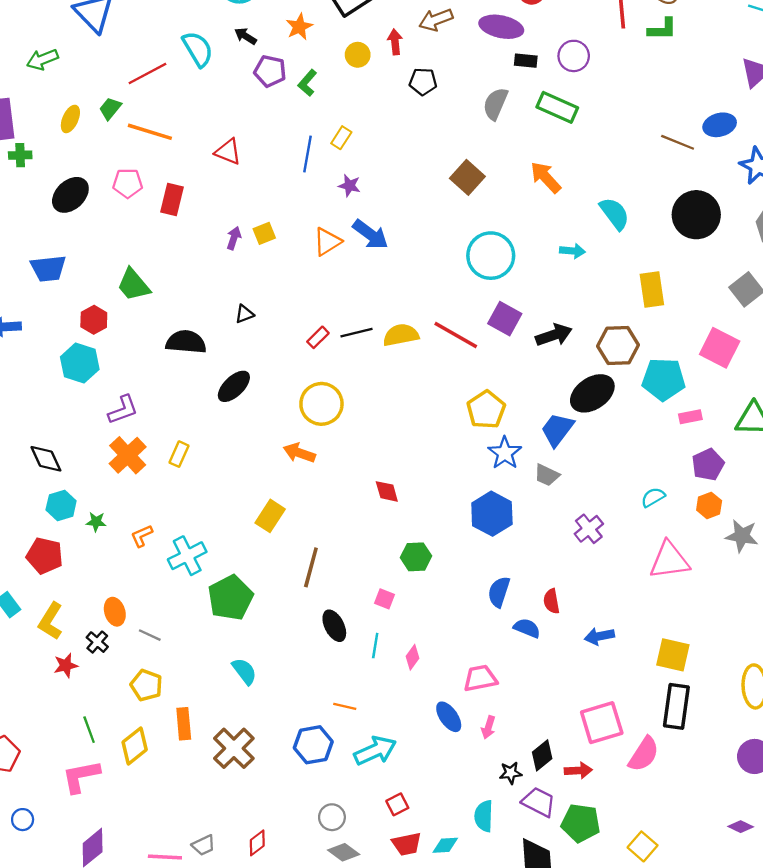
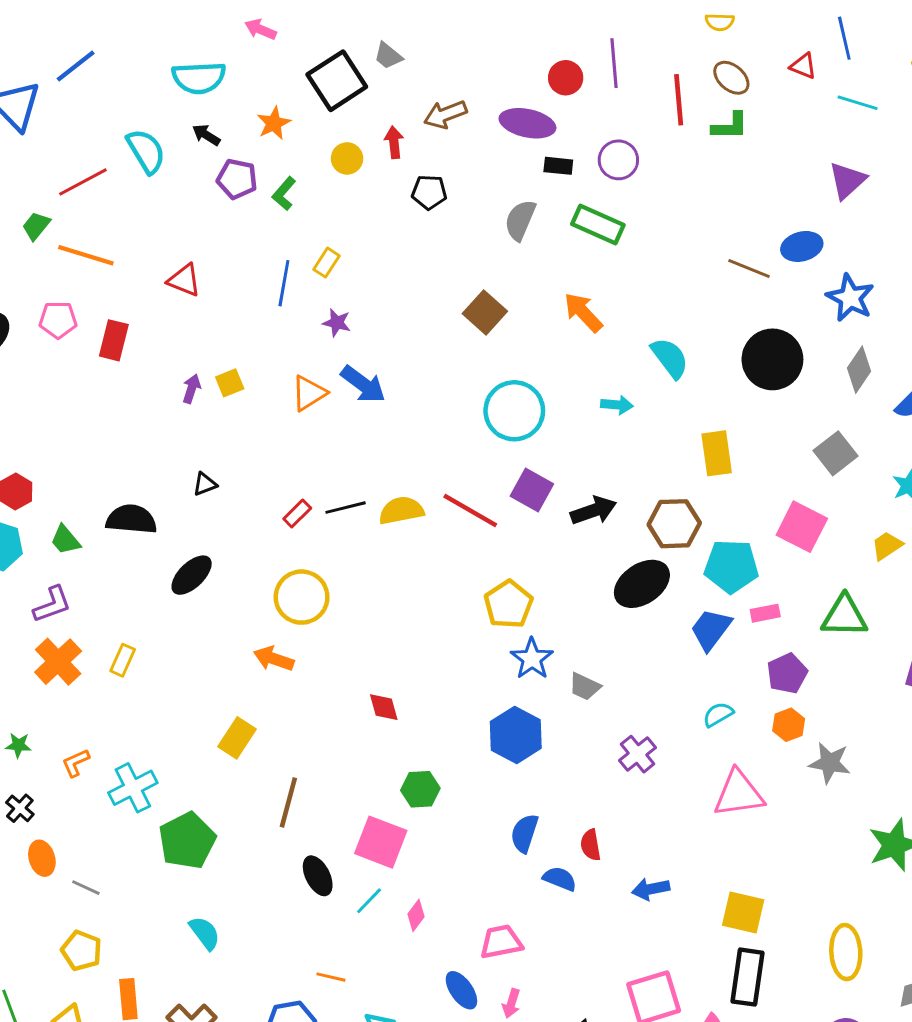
green trapezoid: (133, 285) -> (65, 540), moved, size x0.7
blue trapezoid: (557, 430) -> (711, 629), moved
pink square: (385, 599) -> (381, 842), size x2.0
black cross: (97, 642) -> (20, 808), moved
cyan line: (375, 646) -> (369, 901), turned 35

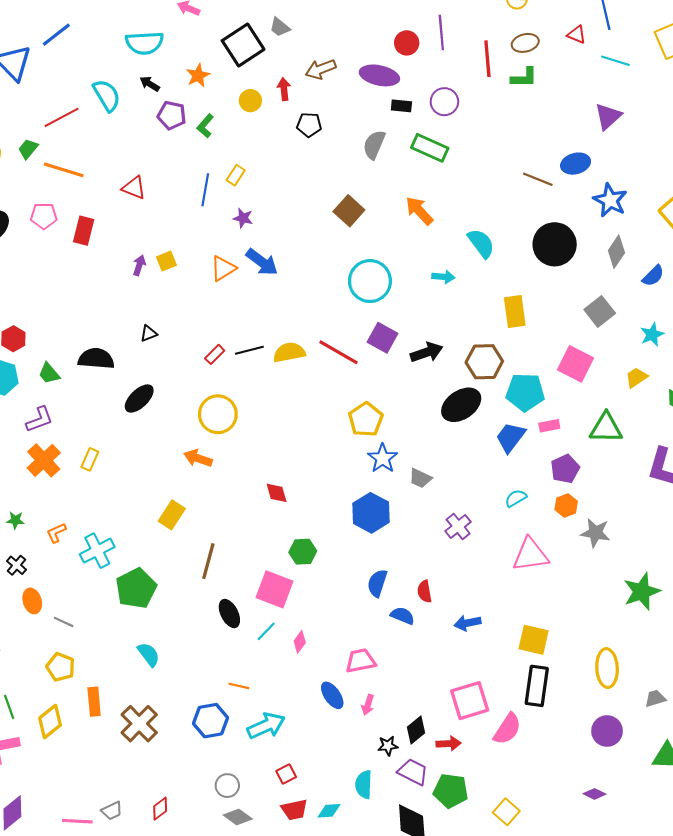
brown ellipse: (731, 78) -> (525, 43), turned -55

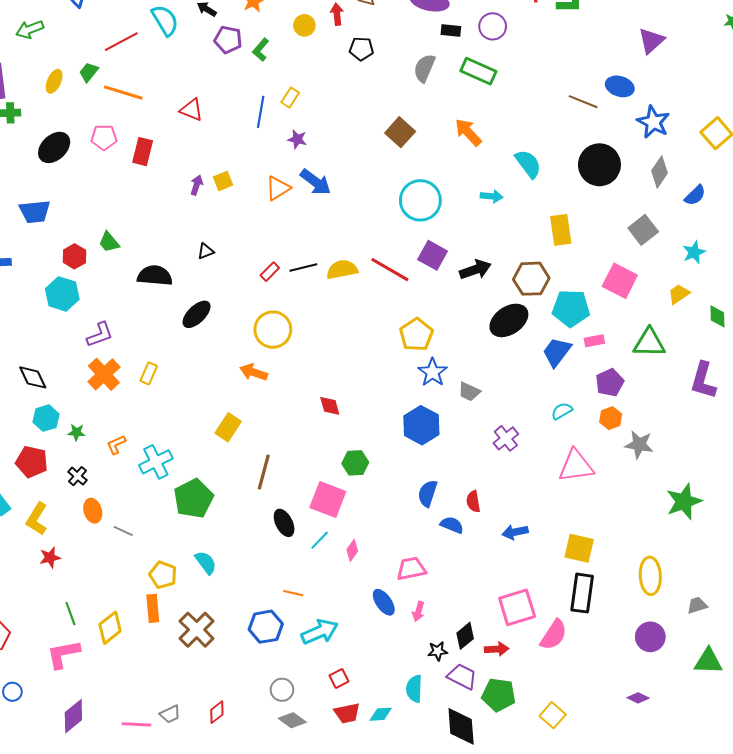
blue ellipse: (576, 164) -> (620, 86), turned 32
green trapezoid: (49, 373) -> (109, 242), moved
yellow pentagon: (61, 667) -> (163, 575), moved

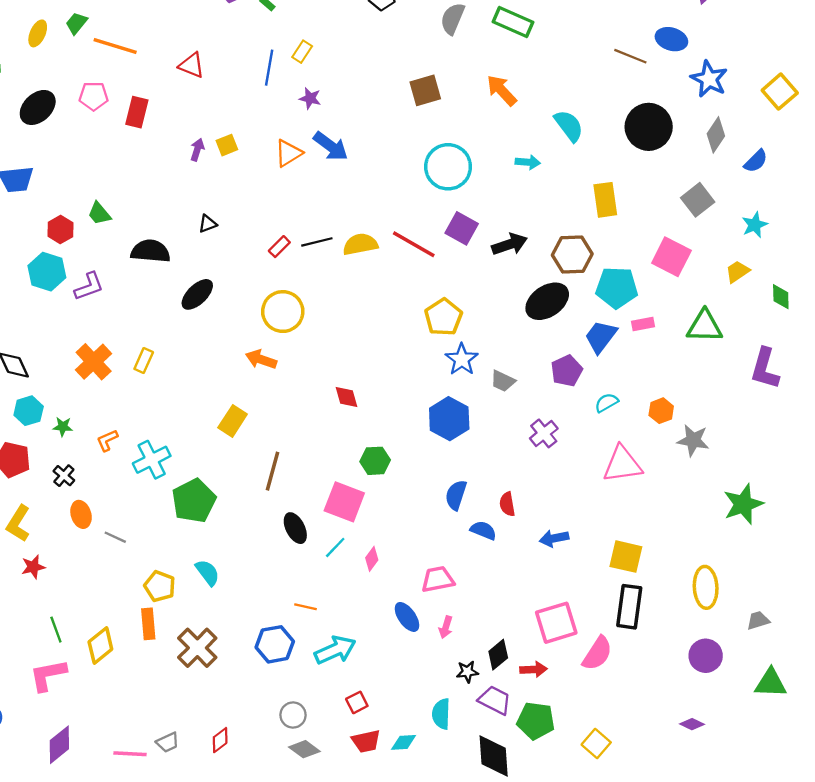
brown square: (400, 132) -> (425, 90), turned 32
purple L-shape: (100, 335) -> (89, 286), moved
purple pentagon: (610, 382) -> (567, 371), moved

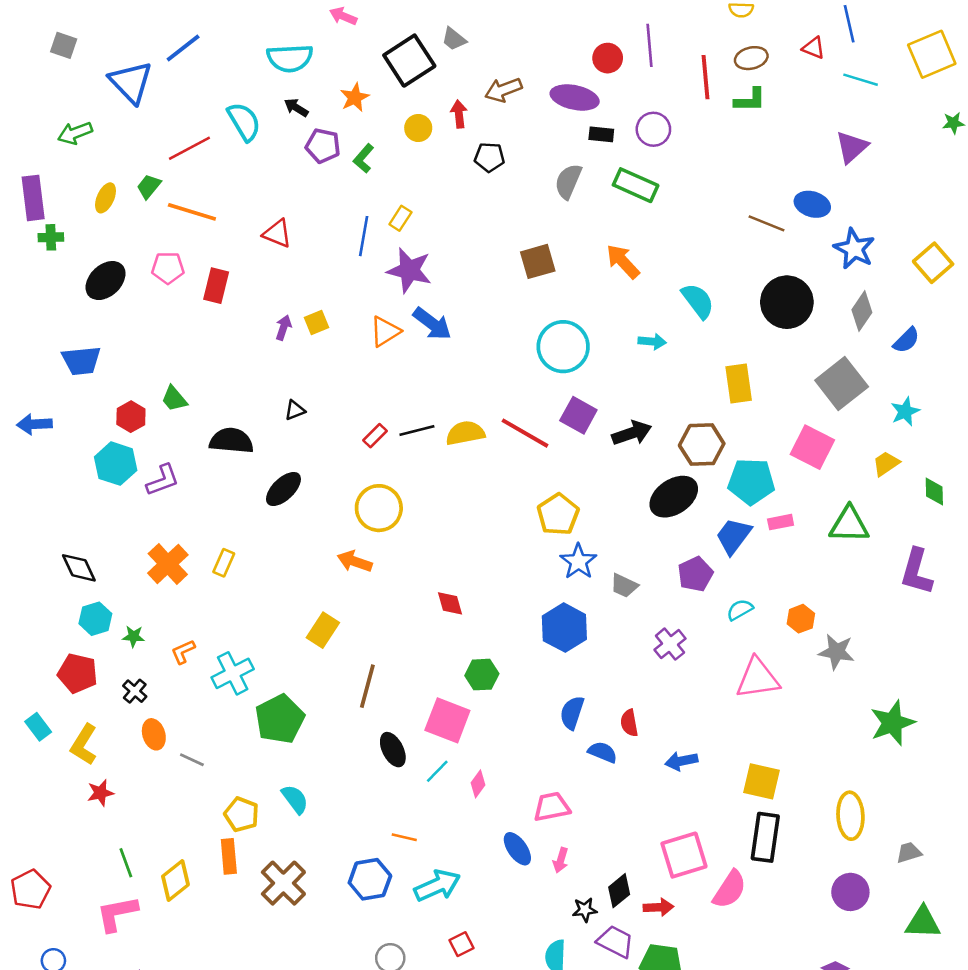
purple star: (310, 98) -> (409, 270), size x1.8
gray square: (698, 200) -> (842, 383), size x1.4

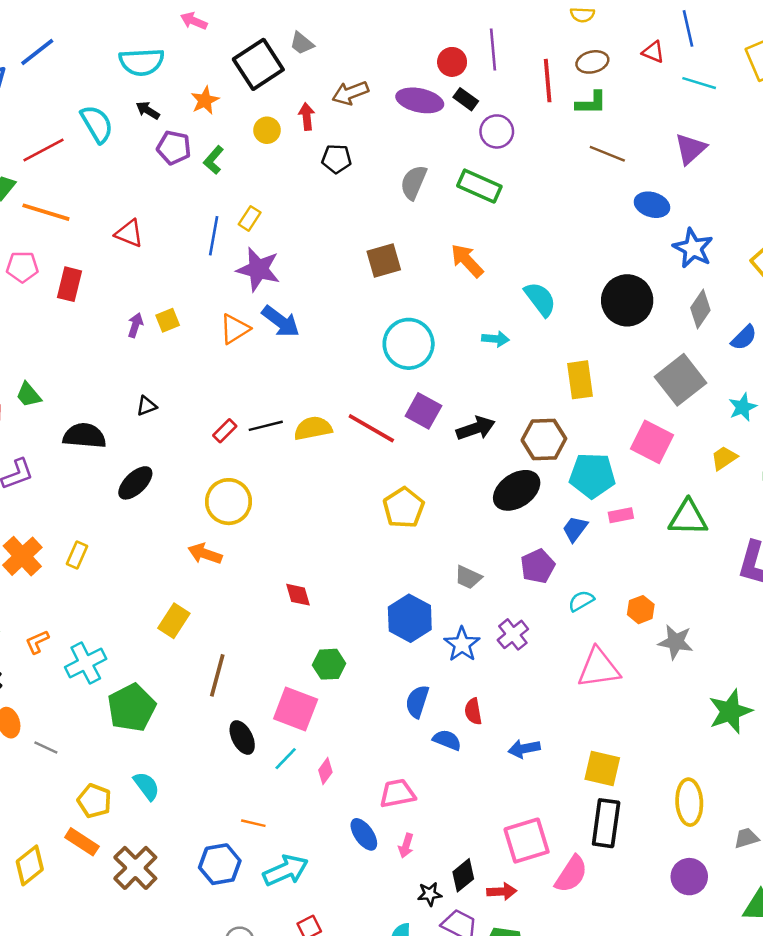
black rectangle: (601, 134) -> (466, 99), moved, turned 30
brown line: (767, 223) -> (607, 154), moved
blue trapezoid: (733, 536) -> (575, 529), size x0.7
blue star: (578, 561) -> (462, 644), moved
orange rectangle: (229, 856) -> (82, 842), turned -52

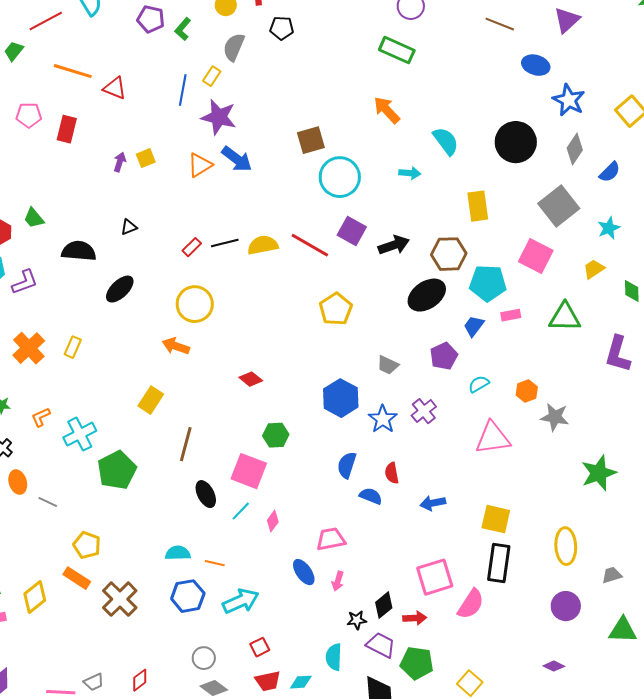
gray semicircle: (414, 182) -> (234, 47), moved
orange line: (46, 212) -> (73, 71), moved
brown square: (384, 261) -> (311, 140), moved
red diamond: (298, 595) -> (251, 379), turned -35
cyan semicircle: (147, 786) -> (178, 553), moved, turned -55

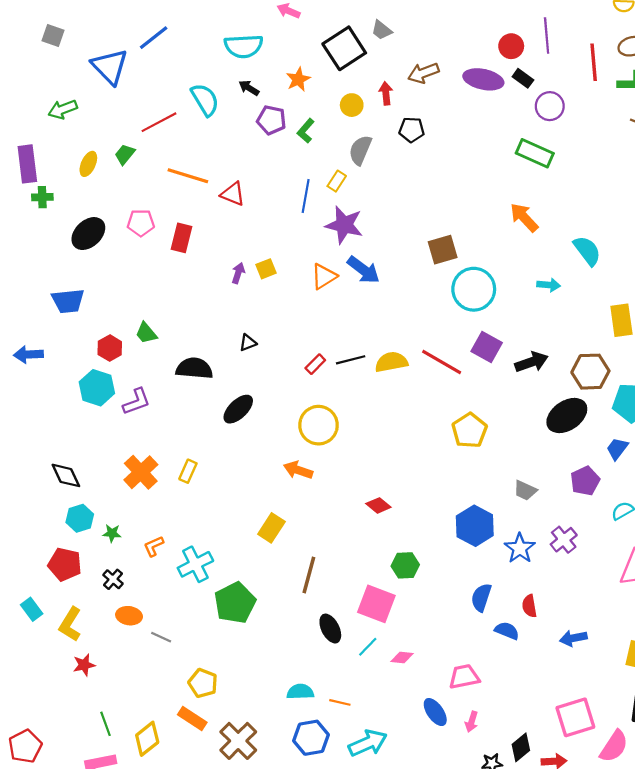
orange ellipse: (18, 482) -> (129, 616), turned -65
pink diamond: (273, 521) -> (402, 657), turned 60

